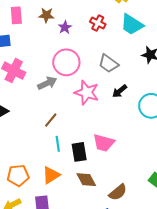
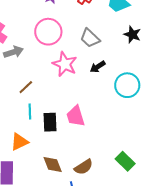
gray arrow: (47, 83) -> (14, 52), moved
pink trapezoid: (104, 143) -> (76, 116), turned 50
brown diamond: (86, 180) -> (53, 164), moved

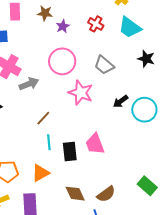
black arrow: (98, 67) -> (121, 101), moved

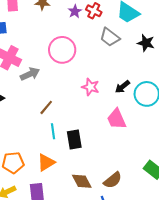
purple star: (63, 26) -> (75, 11), moved
gray trapezoid: (104, 65) -> (110, 37), moved
pink star: (81, 93) -> (90, 87), moved, size x0.7
pink trapezoid: (95, 144) -> (117, 119), moved

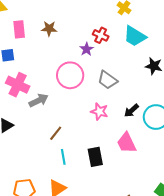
purple star: (75, 11) -> (87, 49), moved
gray trapezoid: (110, 37) -> (107, 80), moved
black rectangle: (74, 140) -> (95, 157), moved

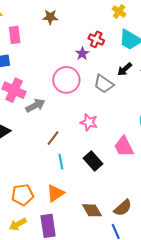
brown star: (49, 29) -> (50, 17), moved
black arrow: (131, 111) -> (125, 69), moved
pink star: (99, 112) -> (89, 122), moved
black rectangle: (95, 157) -> (93, 161), turned -30

